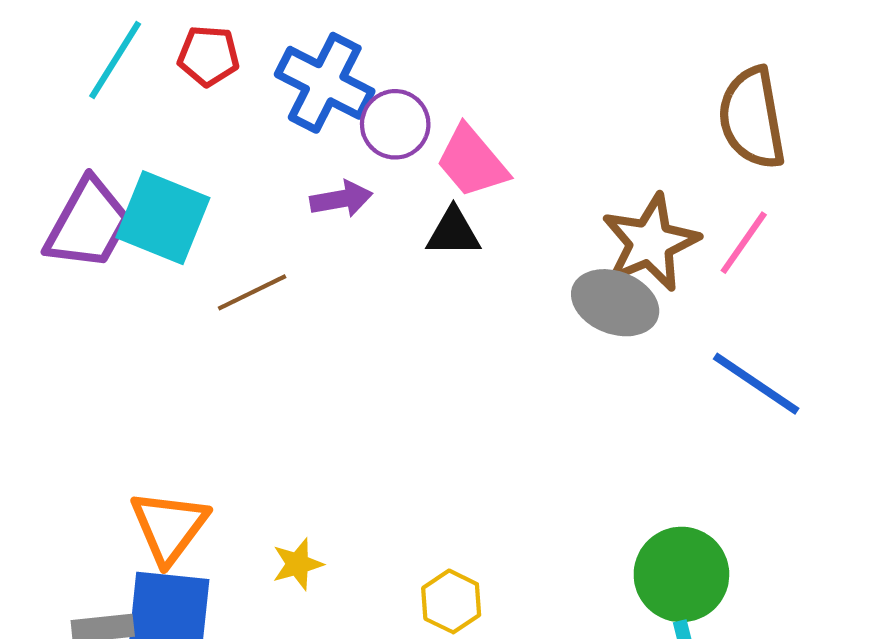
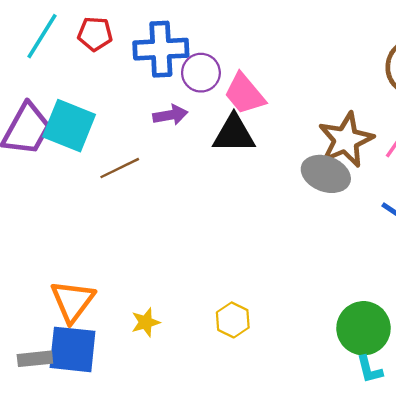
blue cross: (325, 83) -> (161, 49), turned -30
black triangle: (453, 232) -> (234, 134), size x1.4
yellow hexagon: (451, 601) -> (233, 320), moved

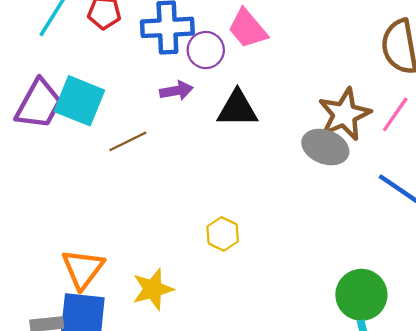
pink trapezoid: (245, 94) -> (247, 29), moved
yellow hexagon: (233, 320) -> (223, 234), moved
yellow star: (146, 322) -> (153, 289), size x1.5

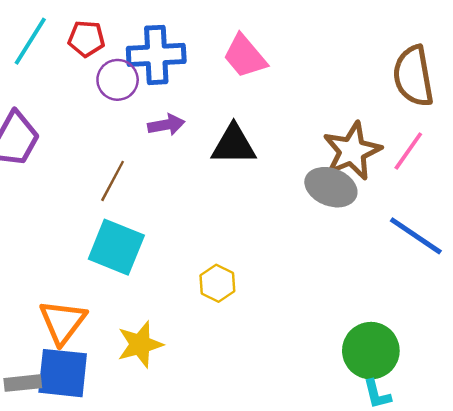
purple circle: (206, 50) -> (118, 80), moved
cyan square: (79, 101) -> (116, 247), moved
brown line: (128, 141) -> (113, 181), turned -36

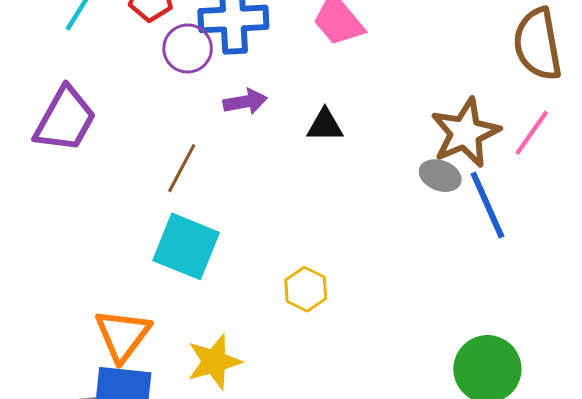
black triangle: (234, 145) -> (325, 125), size x0.7
gray ellipse: (331, 187) -> (440, 176), size x0.7
blue line: (416, 236) -> (487, 205), moved, turned 32

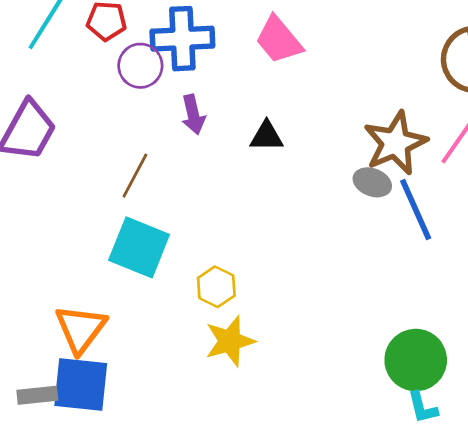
purple arrow: (245, 102) -> (193, 115), turned 87
yellow hexagon: (306, 289) -> (216, 287), moved
yellow star: (214, 362) -> (230, 341), moved

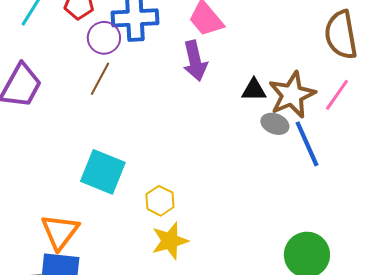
purple arrow: (193, 115) -> (195, 61), moved, size x1.4
black triangle: (267, 136) -> (254, 90), moved
brown line: (135, 176) -> (100, 79), moved

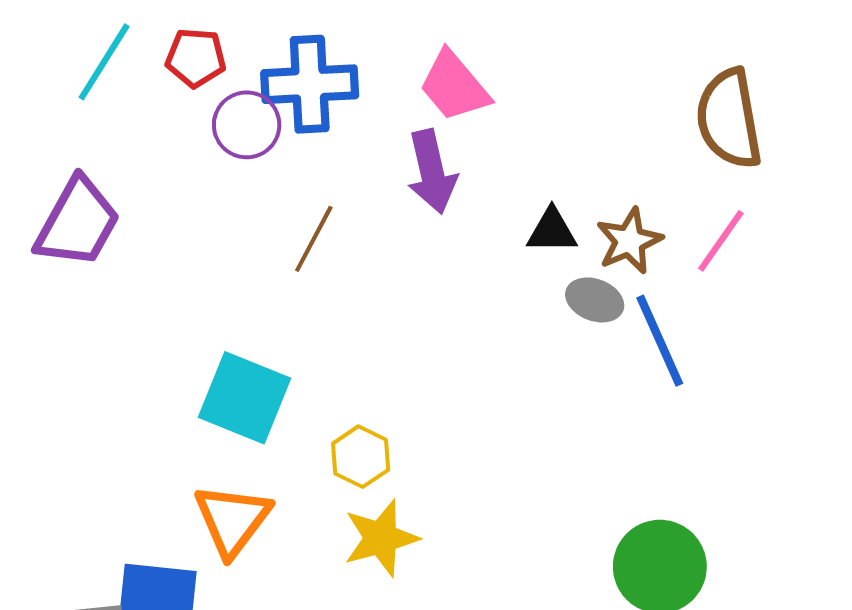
brown line: (100, 79) -> (314, 239), moved
brown star: (292, 95) -> (629, 241), size x0.7
orange triangle: (60, 232) -> (232, 520), moved

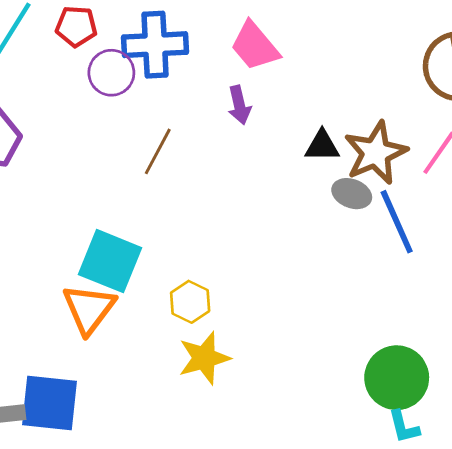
purple arrow: (432, 172) -> (239, 105), size x0.7
brown star: (629, 241) -> (376, 153), size x1.4
orange triangle: (232, 520) -> (89, 309), moved

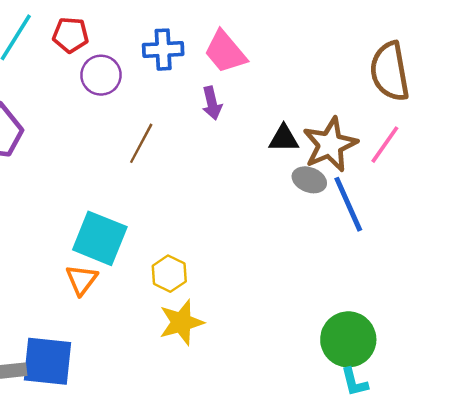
blue cross: (155, 45) -> (163, 50), moved, size x0.7
orange triangle: (89, 309) -> (82, 280), size x0.7

